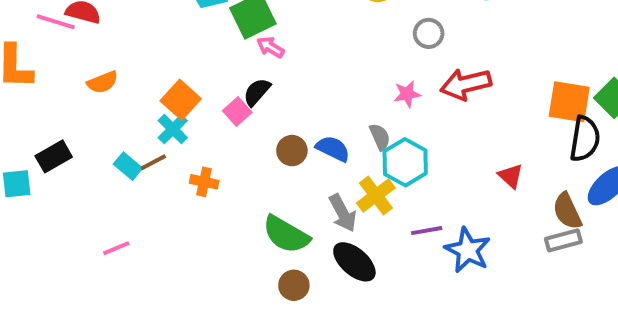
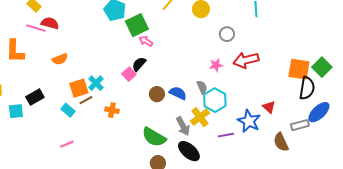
orange square: (181, 100) -> (79, 88), moved, turned 30
cyan rectangle: (128, 166) -> (68, 110), moved
brown semicircle: (567, 211) -> (281, 142), moved
gray rectangle: (563, 240) -> (300, 125), moved
blue star: (468, 250) -> (249, 121), moved

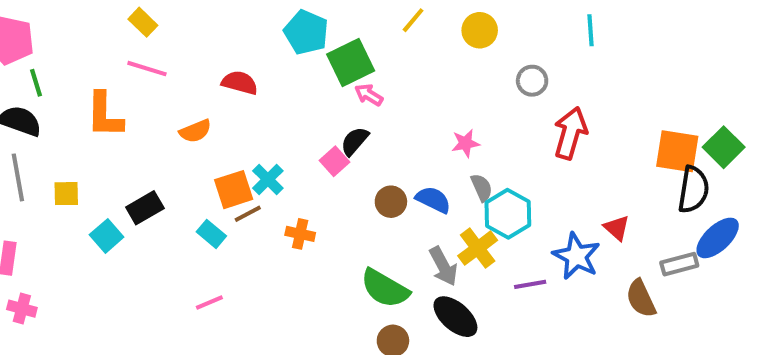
red semicircle: (50, 23) -> (240, 83), moved
red arrow: (246, 60) -> (570, 133), turned 120
pink star: (216, 65) -> (466, 143), moved
cyan square: (16, 111) -> (107, 236), turned -35

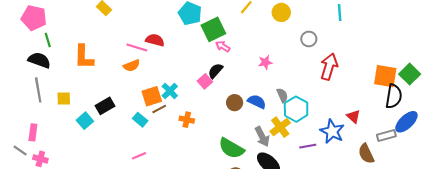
pink line: (147, 69) -> (137, 47), moved
pink star: (466, 143) -> (265, 62), moved

